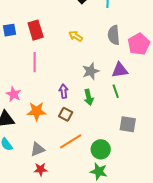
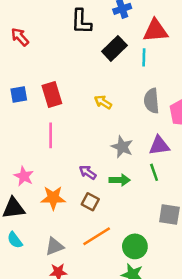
gray star: (91, 71) -> (122, 147), turned -30
purple arrow: (64, 91) -> (88, 172), turned -48
green arrow: (89, 97) -> (120, 180), turned -77

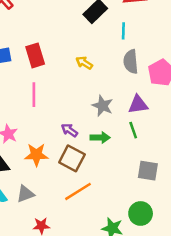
cyan line: (144, 57) -> (123, 31), moved
brown square: (90, 202) -> (72, 158), size x1.5
gray triangle: (54, 246) -> (25, 194), moved
green circle: (135, 246) -> (141, 213), moved

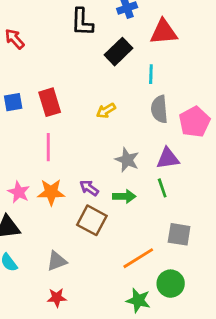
yellow arrow: (84, 63) -> (106, 111), turned -63
orange star: (36, 155) -> (51, 192), moved
orange line: (78, 191) -> (138, 258), moved
gray triangle: (25, 194) -> (57, 261), moved

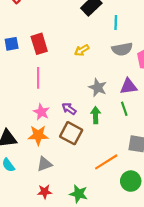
gray semicircle: (159, 109) -> (122, 49), turned -96
pink star: (19, 192) -> (41, 112), moved
orange star: (51, 192) -> (38, 135), moved
green arrow: (124, 196) -> (96, 115), turned -91
green star: (138, 300) -> (79, 194), moved

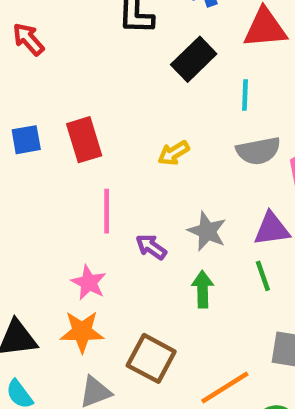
pink line: (38, 78) -> (107, 211), moved
purple arrow: (69, 109) -> (151, 247), moved
brown square: (71, 133) -> (151, 358), moved

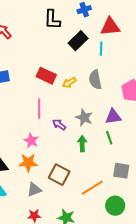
cyan line: (245, 95) -> (101, 49), moved
red rectangle: (84, 140) -> (46, 76), moved, turned -48
gray semicircle: (258, 151) -> (95, 80), moved, turned 90

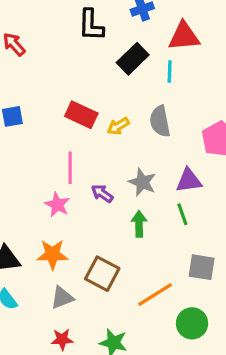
pink star: (31, 141) -> (57, 205), moved

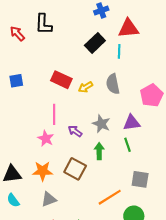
black L-shape: (91, 25) -> (44, 24), moved
brown square: (102, 274) -> (75, 169), moved

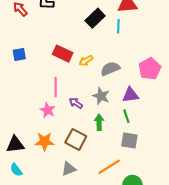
gray semicircle: (113, 84) -> (110, 69), moved, turned 78
gray square: (140, 179) -> (129, 140), moved
gray triangle: (49, 199) -> (69, 169), moved

